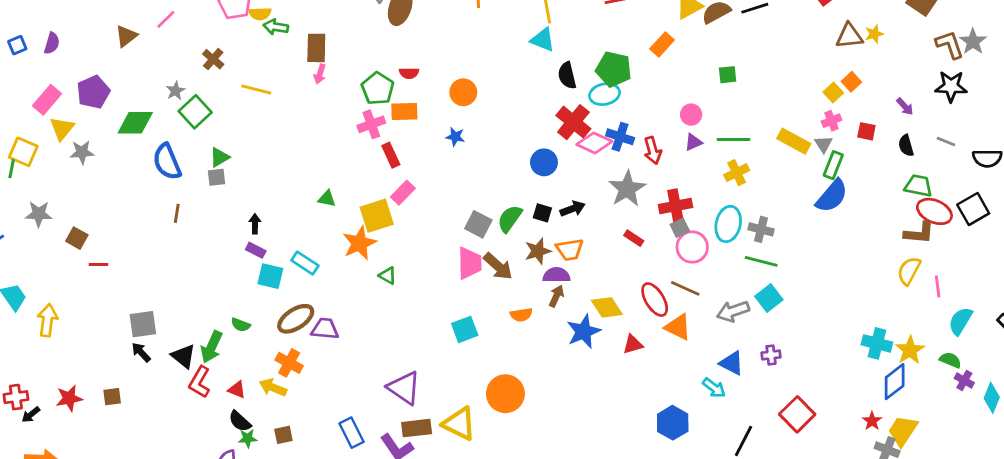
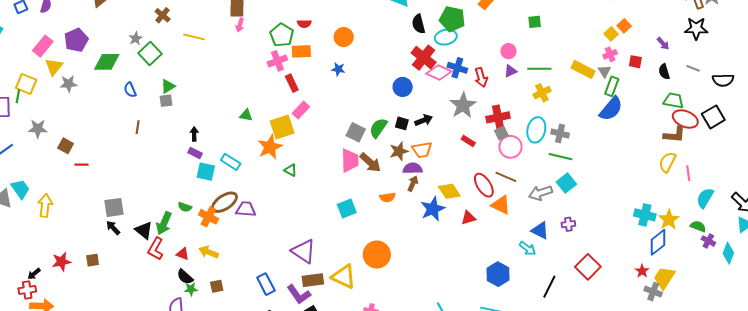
blue semicircle: (167, 162) -> (130, 90), size x0.6
orange cross: (289, 363) -> (208, 217), moved
red cross: (16, 397) -> (27, 290), moved

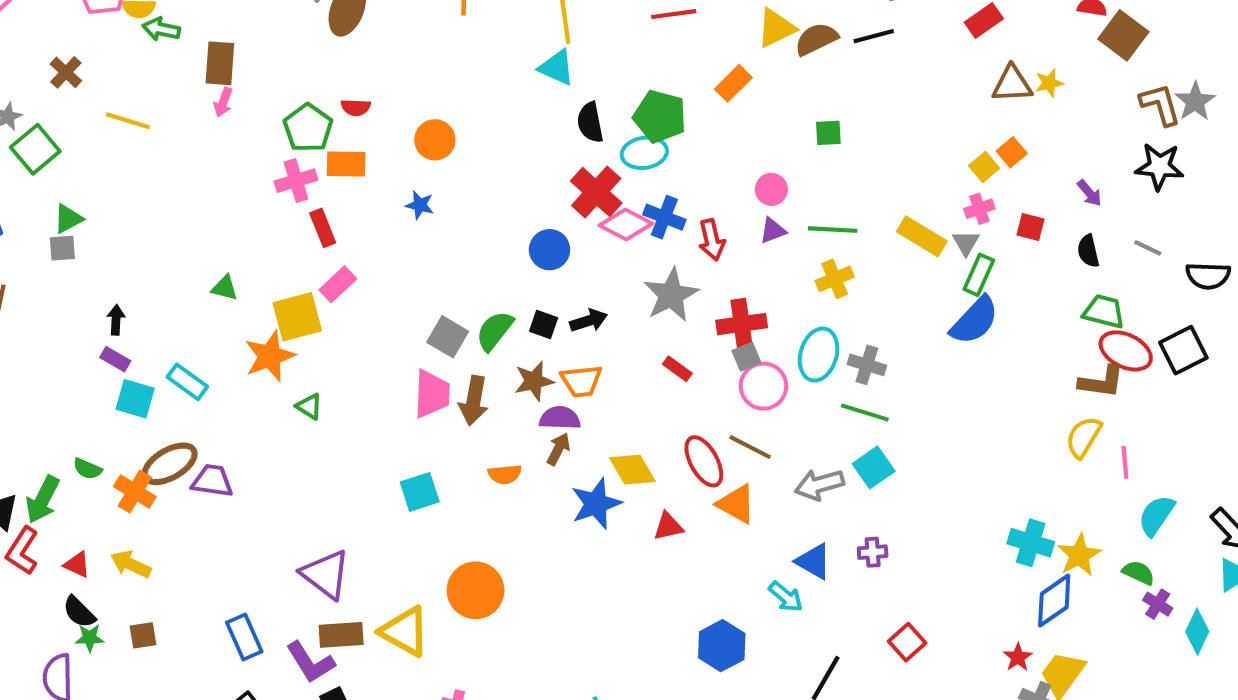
brown arrow: (370, 162) -> (474, 401), turned 55
red square: (588, 267) -> (907, 642), size x0.7

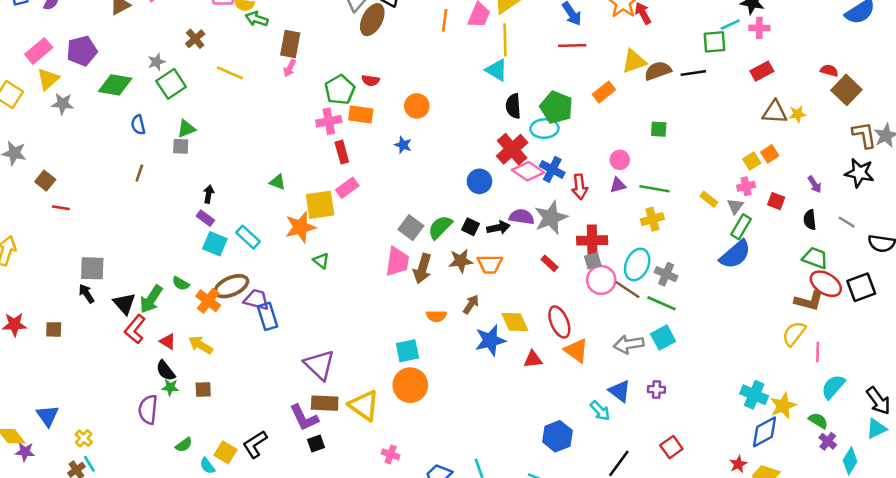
yellow rectangle: (922, 236) -> (709, 199), size x0.6
purple semicircle: (560, 418) -> (522, 217), moved
brown line: (750, 447) -> (628, 290), moved
cyan square: (420, 492) -> (407, 351), moved
blue rectangle: (244, 637) -> (267, 316), moved

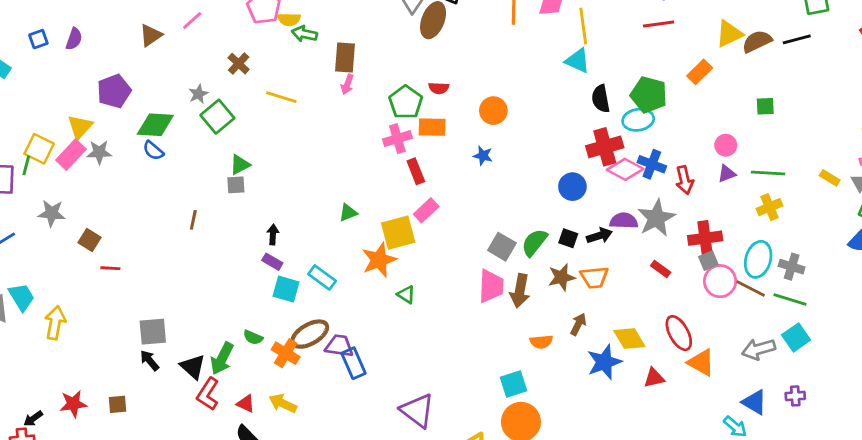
pink rectangle: (39, 51) -> (71, 155), moved
blue semicircle: (138, 125) -> (153, 151), moved, turned -30
red cross: (512, 149) -> (605, 147), turned 32
green triangle: (278, 182) -> (348, 213), turned -36

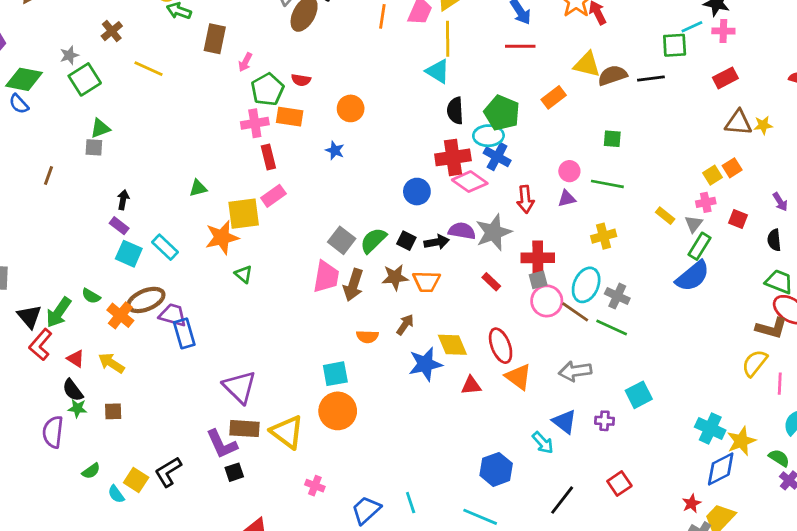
yellow triangle: (729, 34) -> (587, 65), turned 32
pink arrow: (347, 84) -> (245, 62), moved
blue cross: (652, 164) -> (497, 157), moved
green line: (768, 173) -> (607, 184), moved
cyan square: (796, 337) -> (639, 395), moved

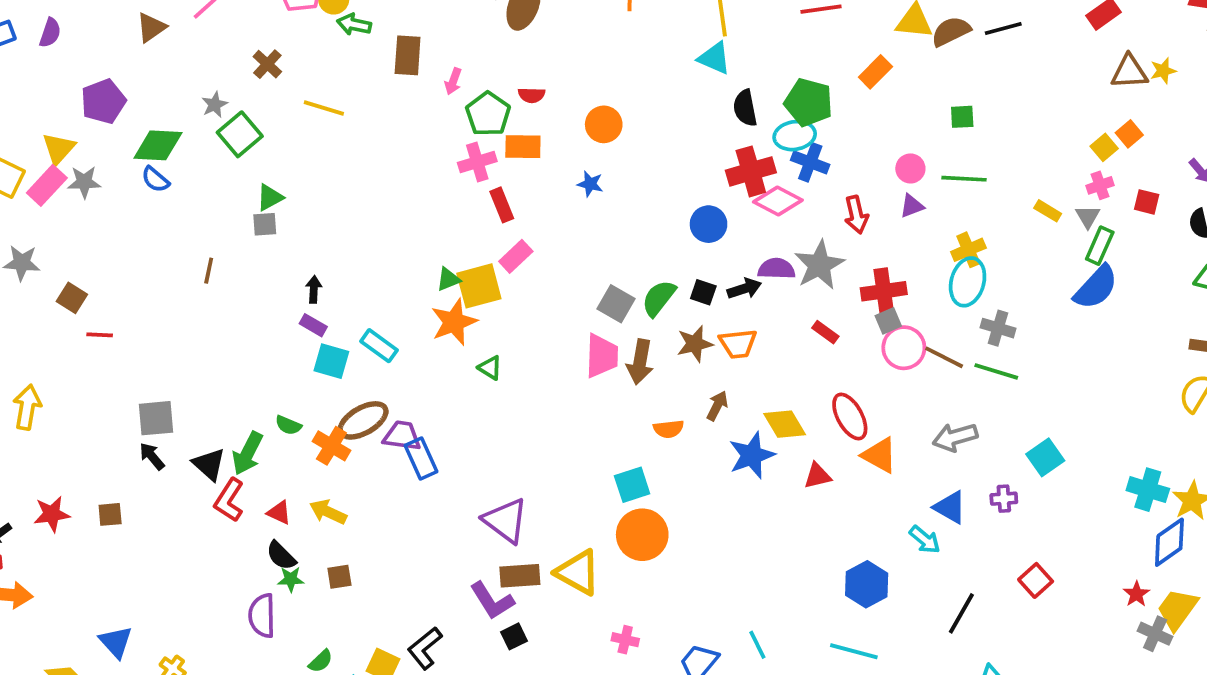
green triangle: (198, 188) -> (448, 279), moved
cyan ellipse: (586, 285) -> (968, 282), moved

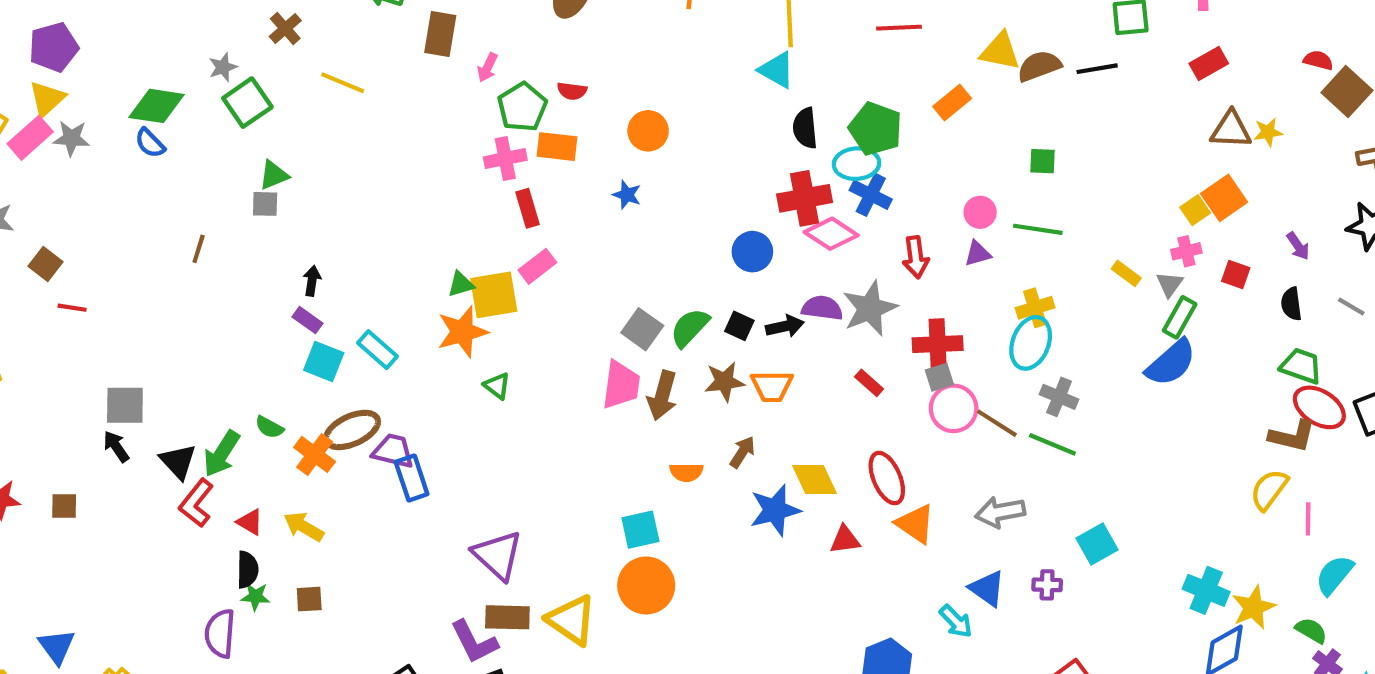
purple pentagon: (103, 101) -> (54, 47), moved
orange square: (1129, 134) -> (1224, 198), size x1.5
black semicircle: (281, 556) -> (247, 570), turned -140

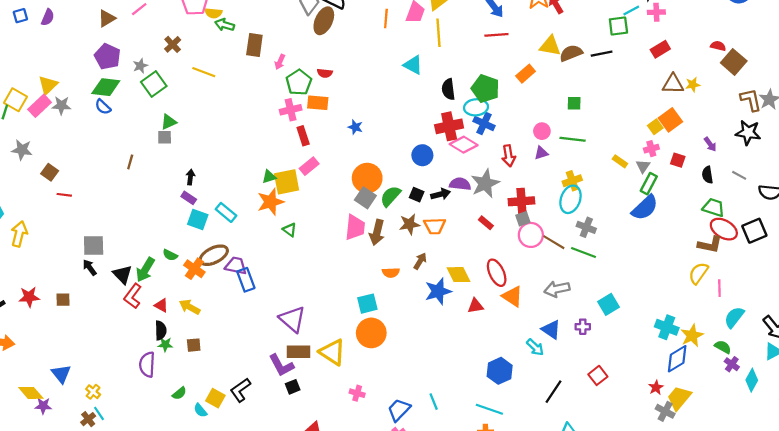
purple pentagon: (54, 47) -> (107, 57), moved, turned -30
cyan triangle: (777, 70) -> (413, 65), moved
orange circle: (648, 131) -> (367, 178), moved, size x1.4

